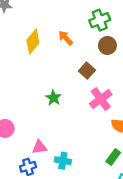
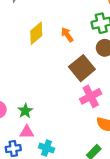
brown square: (87, 71) -> (82, 68), size x1.6
green star: (54, 98) -> (25, 111), moved

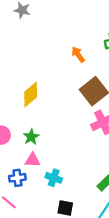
yellow diamond: (36, 33) -> (31, 95), moved

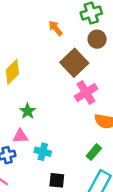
green star: (31, 137) -> (28, 111), moved

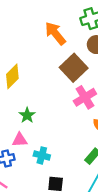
orange arrow: (55, 28) -> (55, 33), size x1.5

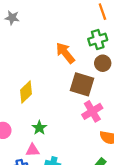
brown square: (74, 68) -> (82, 84), turned -30

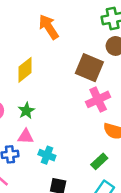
orange arrow: (65, 53) -> (49, 27), moved
green star: (39, 128) -> (26, 111), moved

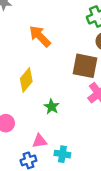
green star: (26, 111) -> (52, 107), moved

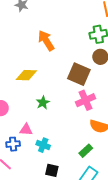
yellow diamond: (26, 80) -> (26, 75), turned 40

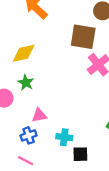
green star: (43, 103) -> (26, 83), moved
cyan cross: (43, 145) -> (64, 137), moved

